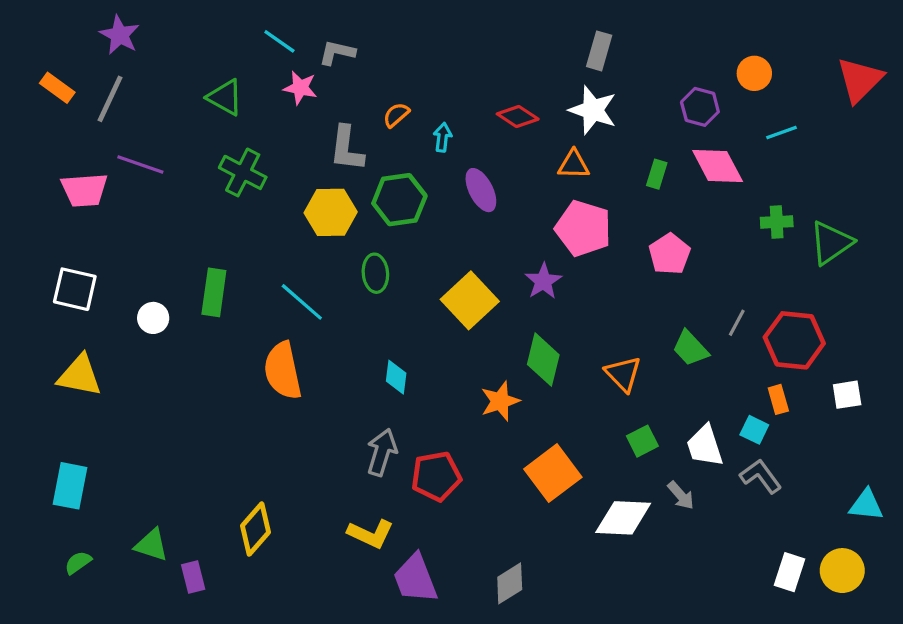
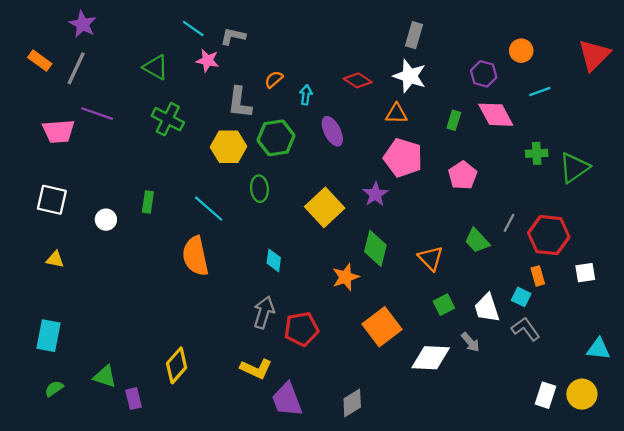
green rectangle: (214, 292) -> (148, 202), size x0.7
yellow triangle: (80, 376) -> (55, 259), size x0.6

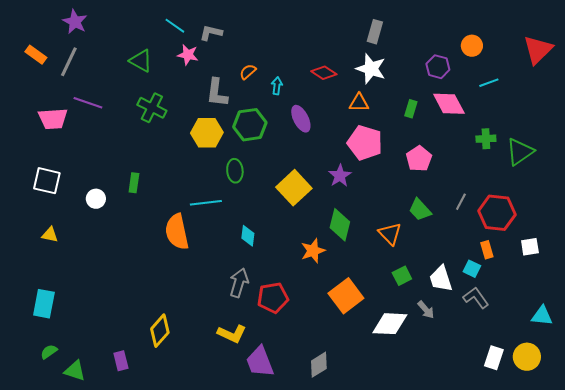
cyan line: (209, 209) -> (206, 203), moved, turned -48
green trapezoid: (477, 241) -> (420, 210), moved
green triangle: (105, 376) -> (75, 371), moved

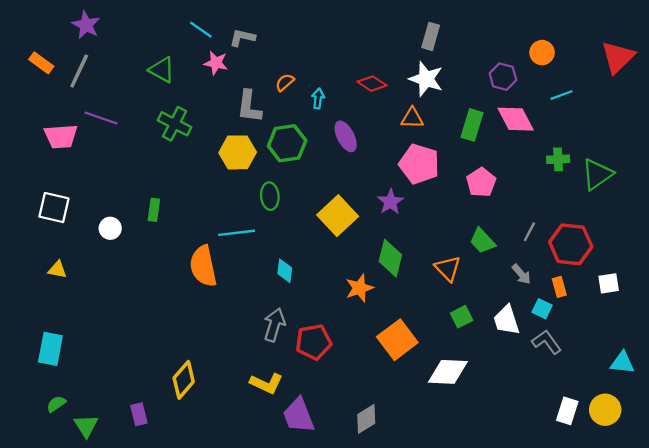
green rectangle: (411, 109) -> (472, 125), size x1.5
gray arrow: (426, 310) -> (521, 274), moved
green triangle: (75, 371) -> (86, 426), turned 40

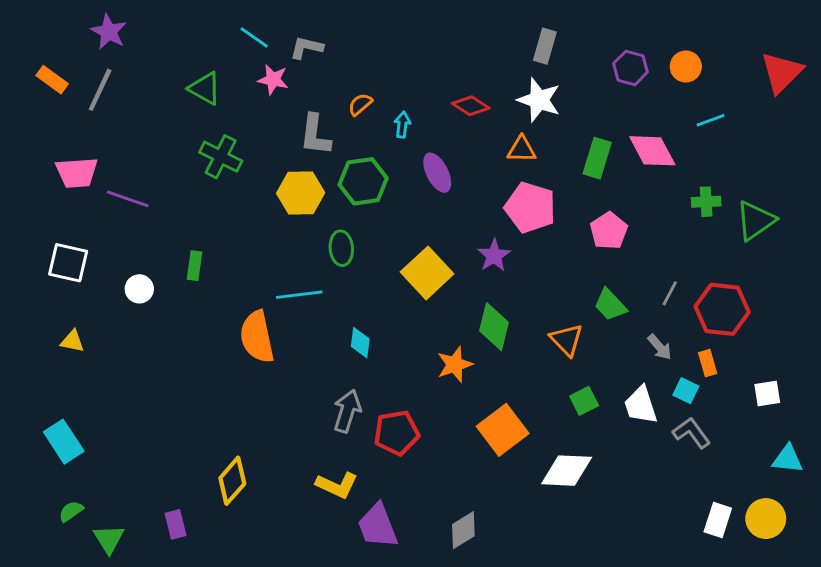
purple hexagon: (503, 77) -> (631, 68), moved
purple line: (101, 118) -> (128, 199), moved
white square: (609, 283) -> (767, 394), moved
cyan rectangle: (50, 349) -> (64, 442), turned -44

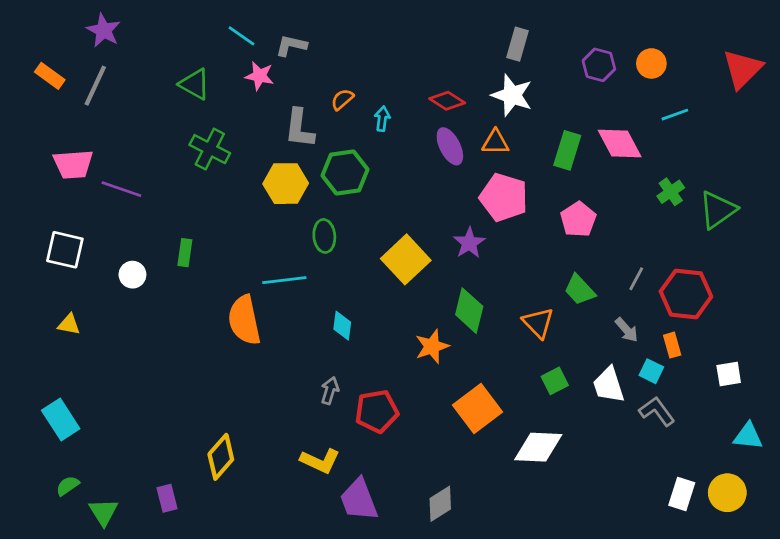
purple ellipse: (437, 173) -> (450, 146), moved
green cross: (706, 202) -> (671, 192), turned -32
gray arrow: (347, 411) -> (330, 391), size x0.7

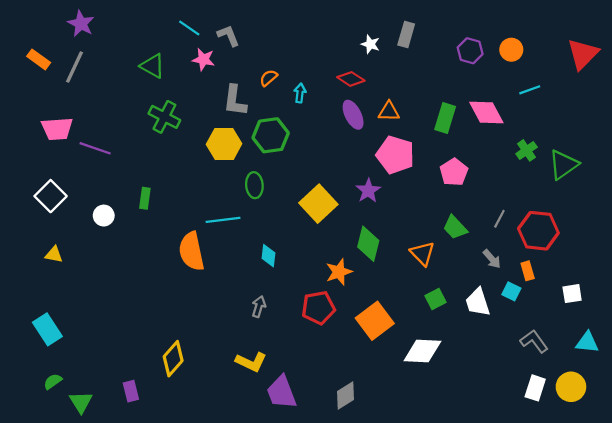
gray L-shape: (291, 46) -> (228, 36), turned 55
white star: (512, 95) -> (370, 44), moved, size x0.6
white square: (65, 250) -> (51, 196), turned 32
red pentagon: (377, 411) -> (318, 308), moved
gray L-shape: (657, 411) -> (534, 341), moved

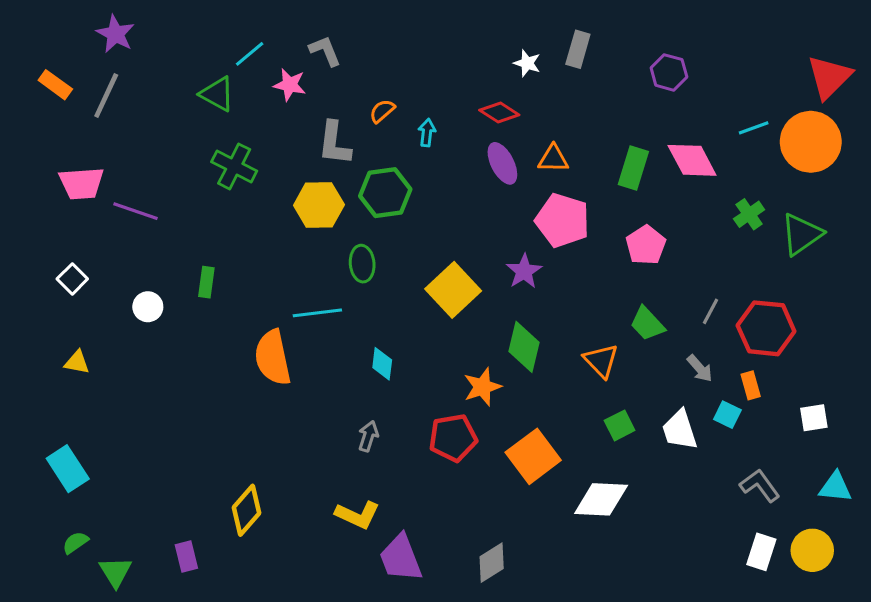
cyan line: (189, 28) -> (250, 54), moved, turned -75
orange circle: (511, 50) -> (811, 142), moved, size x1.8
white square: (51, 196) -> (72, 279), size x0.7

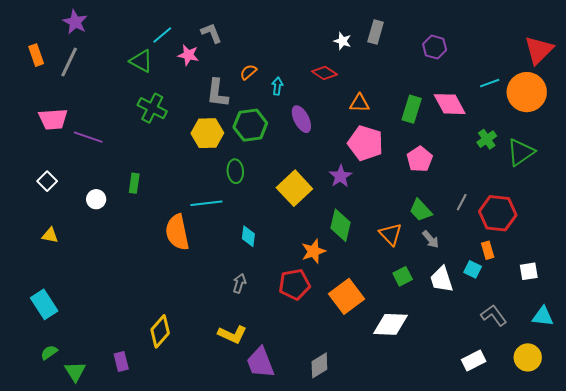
orange rectangle: (55, 85) -> (36, 55), turned 35
purple ellipse: (502, 163) -> (301, 119), moved
gray arrow: (700, 368) -> (431, 239), moved
white rectangle: (761, 552) -> (474, 360), moved, turned 45

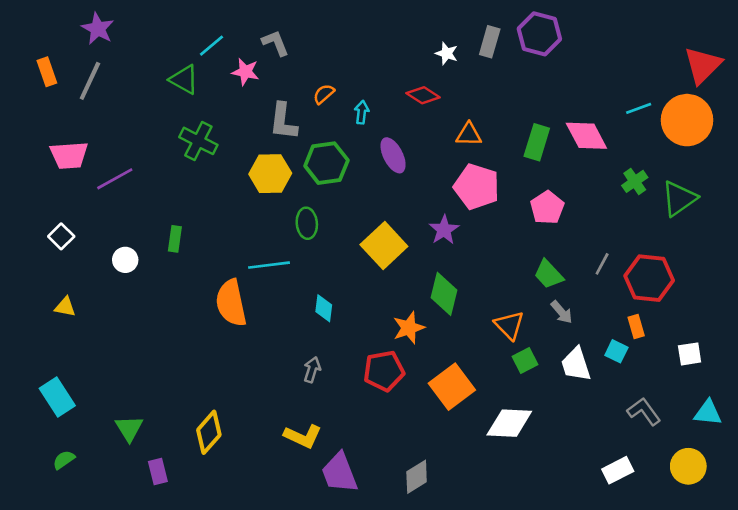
purple hexagon: (435, 47) -> (539, 34), moved, size x1.4
purple line: (88, 137) -> (115, 179), turned -48
orange triangle: (391, 234) -> (509, 325), moved
green triangle: (75, 371) -> (129, 428), moved

